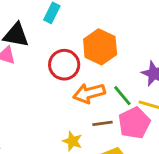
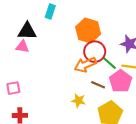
red circle: (64, 65) -> (95, 52), moved
brown line: (103, 123) -> (98, 85), turned 40

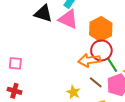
pink triangle: (22, 47) -> (68, 19), moved, size x1.5

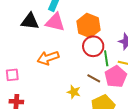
orange arrow: (89, 60) -> (48, 58), moved
green line: (112, 65) -> (106, 58), turned 35

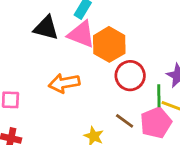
orange hexagon: (89, 26) -> (109, 44), moved
green line: (106, 58) -> (159, 96), moved

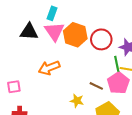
pink triangle: (81, 34) -> (54, 31), turned 45
red circle: (130, 76) -> (101, 39), moved

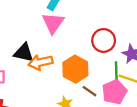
black triangle: (29, 32) -> (24, 53), moved
orange hexagon: (75, 35) -> (75, 69), moved

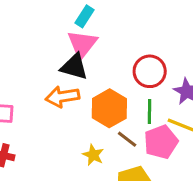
black triangle: (24, 53) -> (74, 67), moved
green line: (116, 70) -> (149, 112), moved

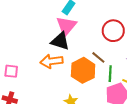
red circle: (150, 71) -> (113, 31), moved
brown line: (127, 139) -> (98, 57), moved

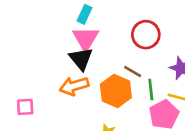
black triangle: (60, 41) -> (81, 59), turned 42

